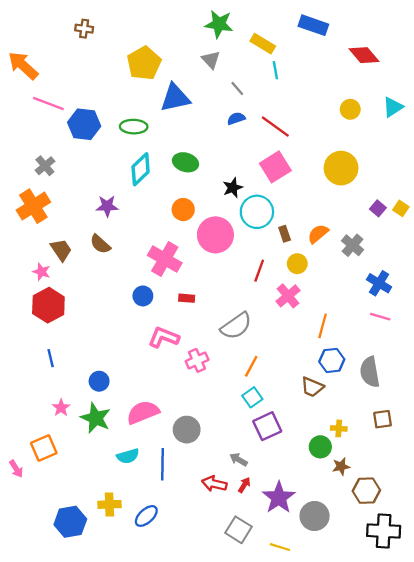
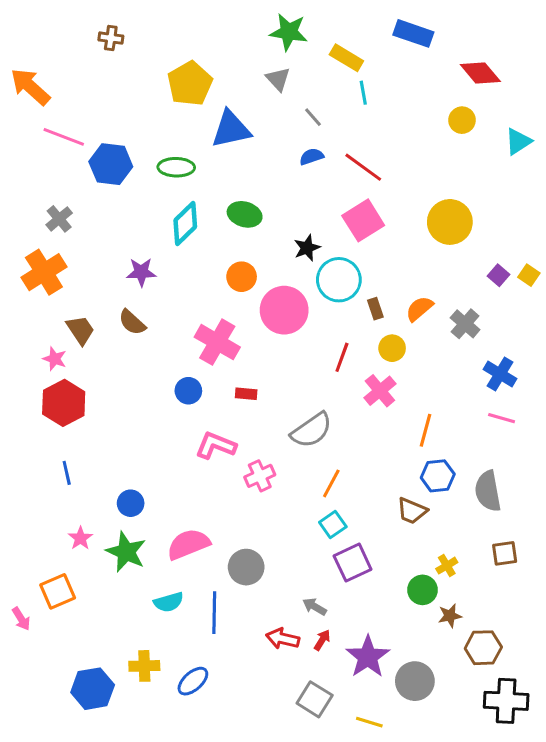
yellow circle: (350, 109) -> (462, 120), moved
yellow cross: (339, 428) -> (447, 566), turned -35

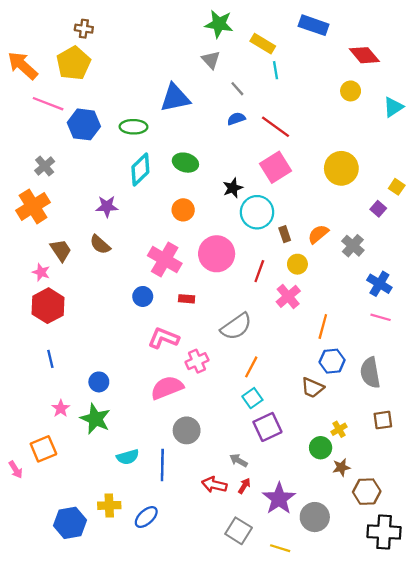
yellow pentagon: (190, 84) -> (73, 63), moved
yellow square: (529, 275) -> (397, 187), moved
pink circle: (284, 310) -> (217, 254), moved
pink semicircle: (188, 544) -> (167, 388), moved

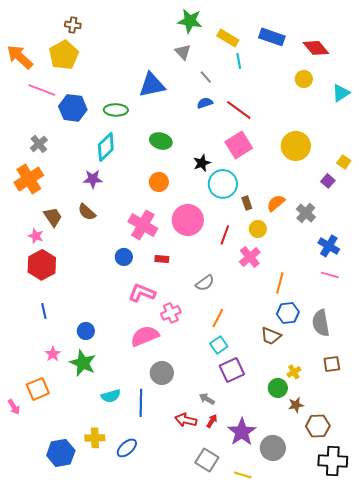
blue rectangle: (314, 25) -> (272, 37), moved
cyan diamond: (140, 169) -> (106, 147), moved
gray semicircle: (236, 326) -> (205, 283), size x0.7

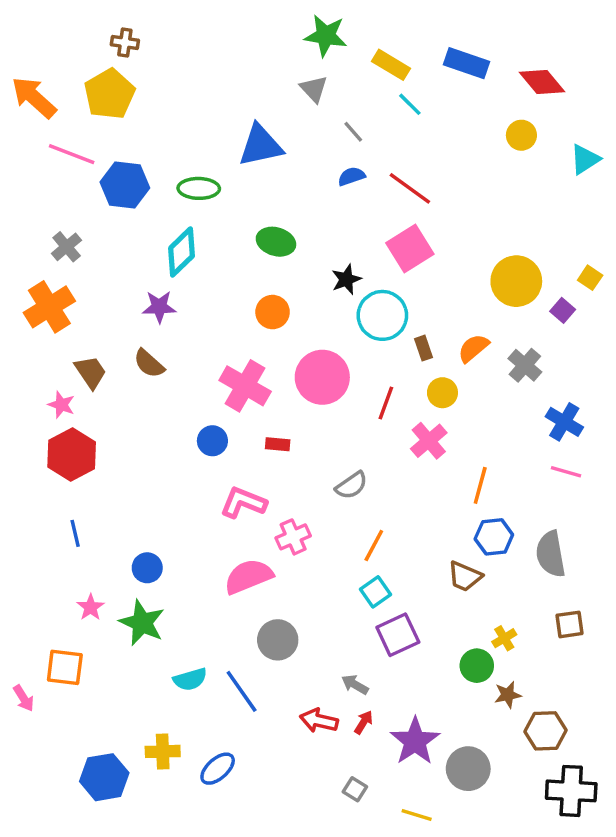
cyan line: (239, 61) -> (410, 104), turned -35
yellow circle: (296, 146) -> (516, 281), moved
orange square: (38, 389) -> (65, 667), turned 30
blue line: (141, 403) -> (242, 691), turned -36
gray square: (207, 460) -> (355, 789), size x0.6

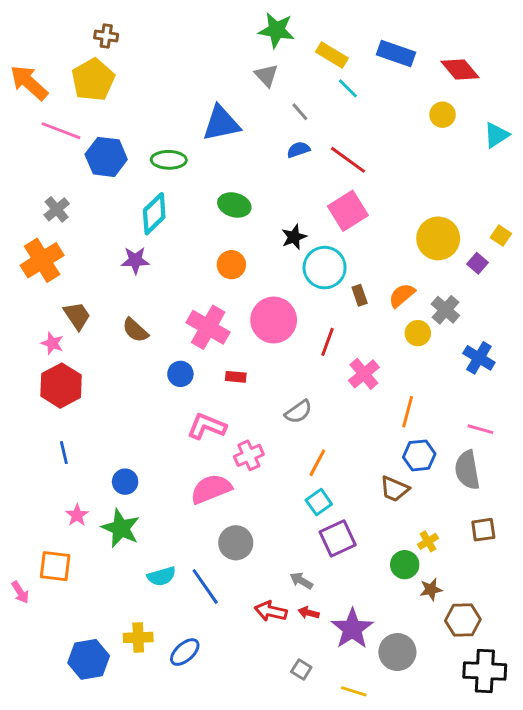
brown semicircle: (149, 364) -> (135, 330), moved
yellow circle: (442, 393) -> (418, 333), moved
pink line: (566, 472) -> (480, 429), moved
red arrow: (363, 722) -> (309, 613), turned -108

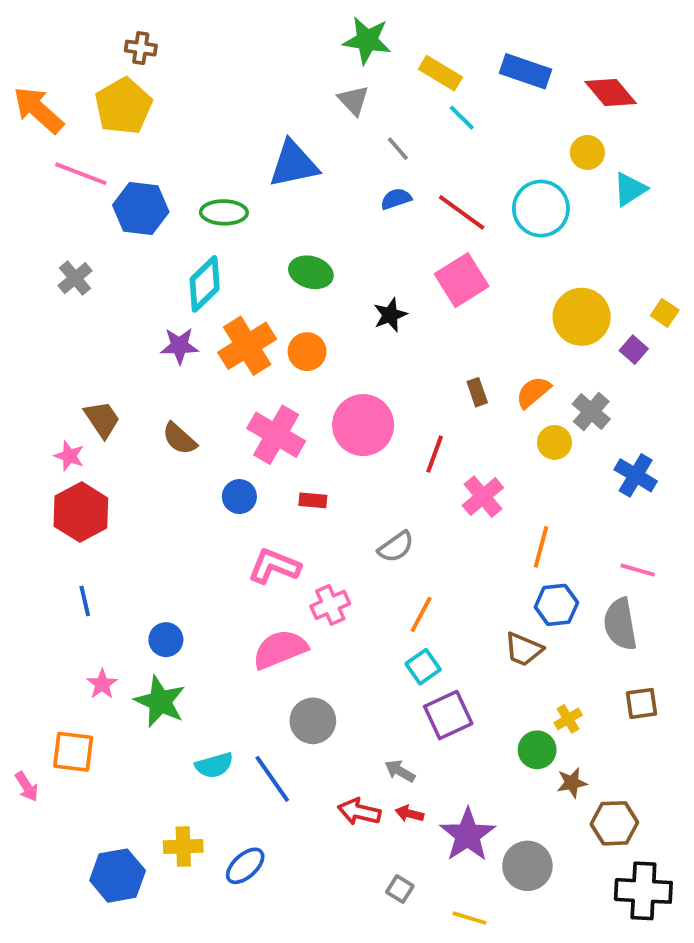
cyan triangle: (496, 135) -> (630, 189), moved
orange cross: (42, 260) -> (247, 346), moved
cyan circle: (325, 268) -> (541, 209), moved

